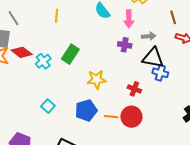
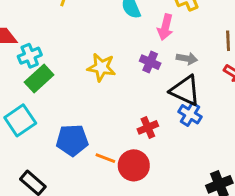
green rectangle: (70, 54) -> (39, 78), moved
yellow star: (97, 79) -> (101, 67), moved
red cross: (134, 89) -> (148, 127), turned 32
cyan square: (48, 106) -> (20, 120), size x1.5

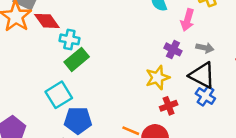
cyan cross: (30, 56) -> (69, 39), turned 30
yellow star: (101, 67) -> (158, 78), moved, turned -30
blue pentagon: (72, 140) -> (78, 120), moved

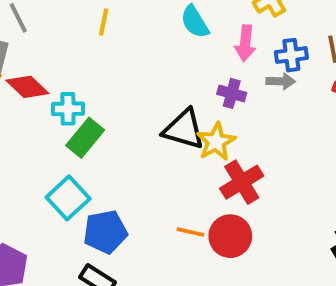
black triangle: (202, 75) -> (184, 129), moved
blue cross: (205, 96) -> (291, 55), moved, turned -30
red cross: (169, 106) -> (242, 182), size x1.5

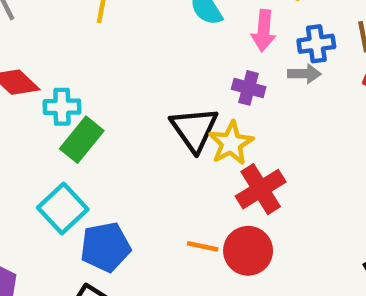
black triangle: (184, 129) -> (194, 129), turned 39

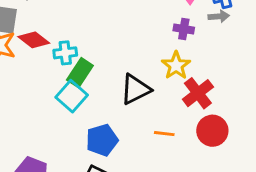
black triangle: (194, 129) -> (135, 89), moved, turned 44
cyan square: (63, 208) -> (72, 96), moved
red circle: (248, 251) -> (212, 131), moved

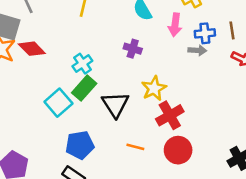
purple cross: (184, 29) -> (133, 49), moved
cyan cross: (65, 53) -> (82, 64), moved, turned -36
green rectangle: (80, 73) -> (84, 88), moved
black triangle: (135, 89) -> (115, 104), turned -44

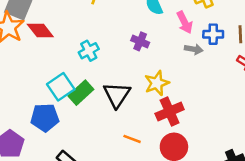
pink arrow: (175, 25) -> (185, 22), turned -40
gray arrow: (197, 50) -> (194, 49), moved
green rectangle: (84, 88) -> (81, 93), moved
blue pentagon: (80, 145) -> (45, 118), moved

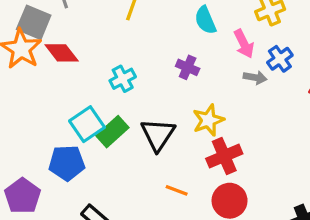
blue cross: (213, 34) -> (280, 59), turned -36

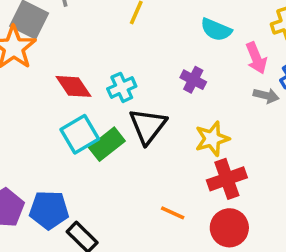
cyan semicircle: (205, 20) -> (216, 30), turned -48
red diamond: (62, 53) -> (73, 86), moved
black triangle: (158, 135) -> (148, 126), moved
blue pentagon: (67, 163) -> (49, 210), moved

